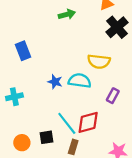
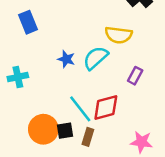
cyan semicircle: (80, 81) -> (96, 58), turned -50
black square: (46, 137) -> (65, 131), moved
orange circle: (22, 143) -> (43, 129), moved, size x1.5

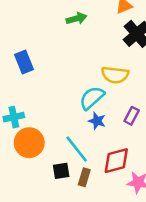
blue star: (66, 59) -> (97, 121), moved
red diamond: (106, 108) -> (116, 161), moved
orange circle: (43, 129) -> (29, 143), moved

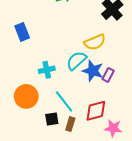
yellow semicircle: (115, 75) -> (95, 42), turned -30
cyan cross: (14, 117) -> (47, 70), moved
blue star: (97, 121) -> (93, 71), moved, size x1.5

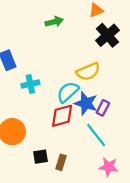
cyan cross: (47, 70) -> (30, 84), moved
cyan line: (64, 102) -> (96, 135), moved
red diamond: (96, 111) -> (62, 116), moved

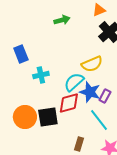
black square: (41, 157) -> (48, 117), moved, size x1.5
brown rectangle: (61, 162) -> (79, 144), moved

